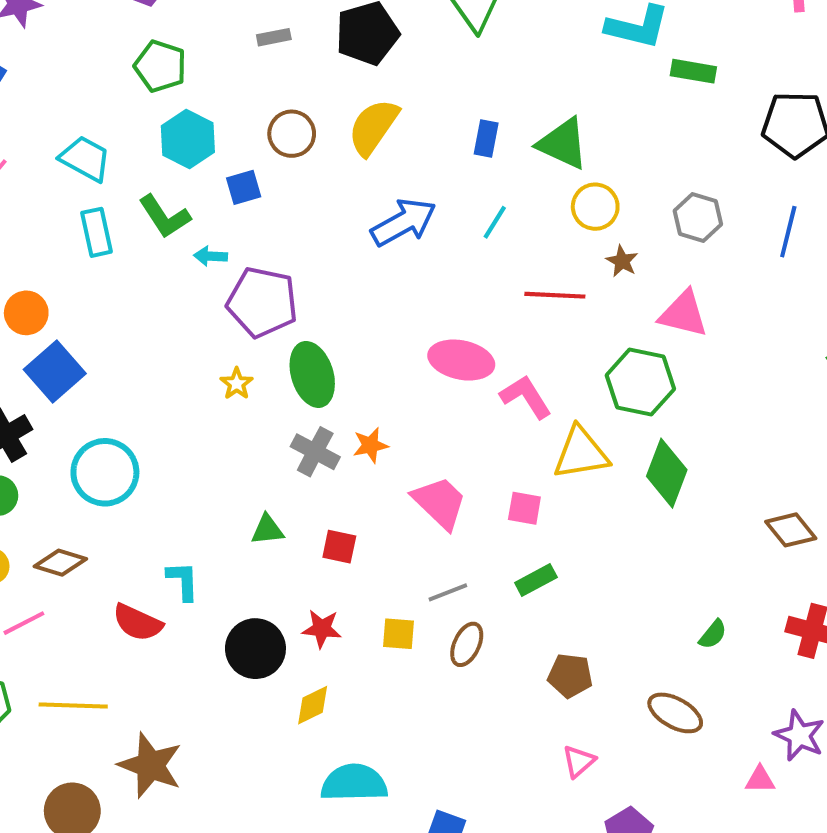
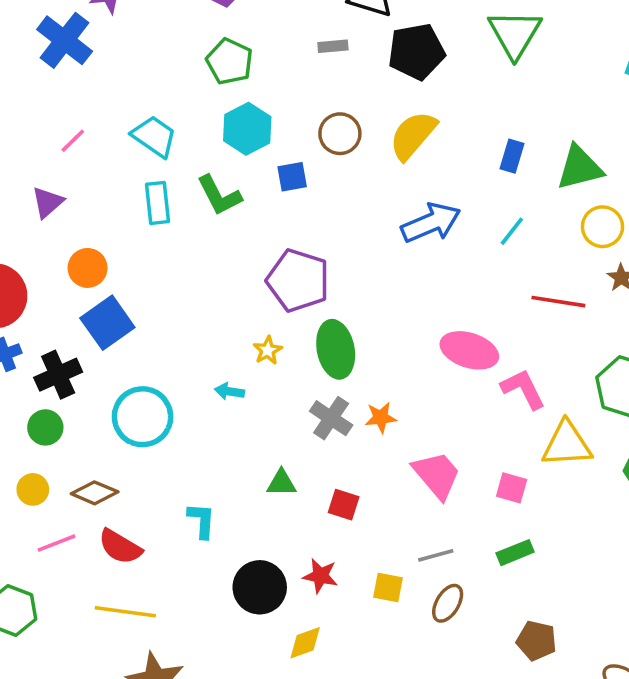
green triangle: (563, 144) -> (580, 168), turned -45
cyan arrow: (211, 256) -> (229, 391), moved
red semicircle: (138, 623) -> (120, 547), moved
yellow line: (73, 705) -> (125, 612), moved

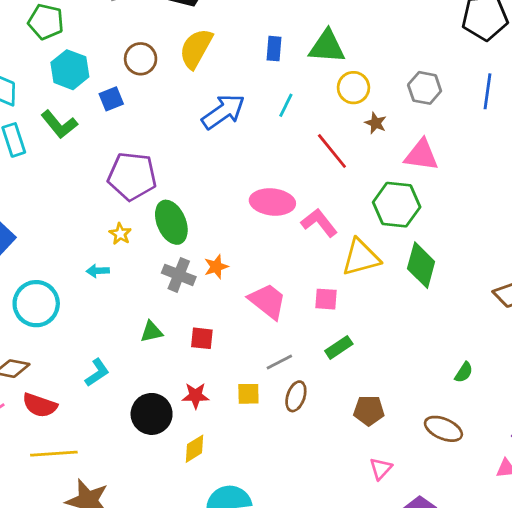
green triangle: (580, 168) -> (327, 47), turned 30
red line: (558, 302) -> (332, 151), turned 54
cyan L-shape: (202, 520) -> (97, 373), turned 64

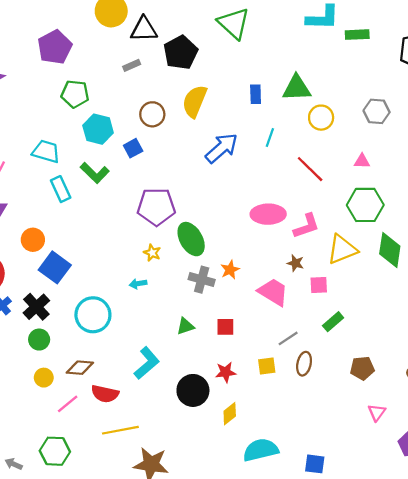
brown star: (376, 123) -> (295, 263), moved
pink triangle: (421, 155) -> (362, 161), moved, size x0.6
pink L-shape: (319, 223) -> (306, 226), turned 116
cyan L-shape: (97, 373) -> (147, 363), size x1.4

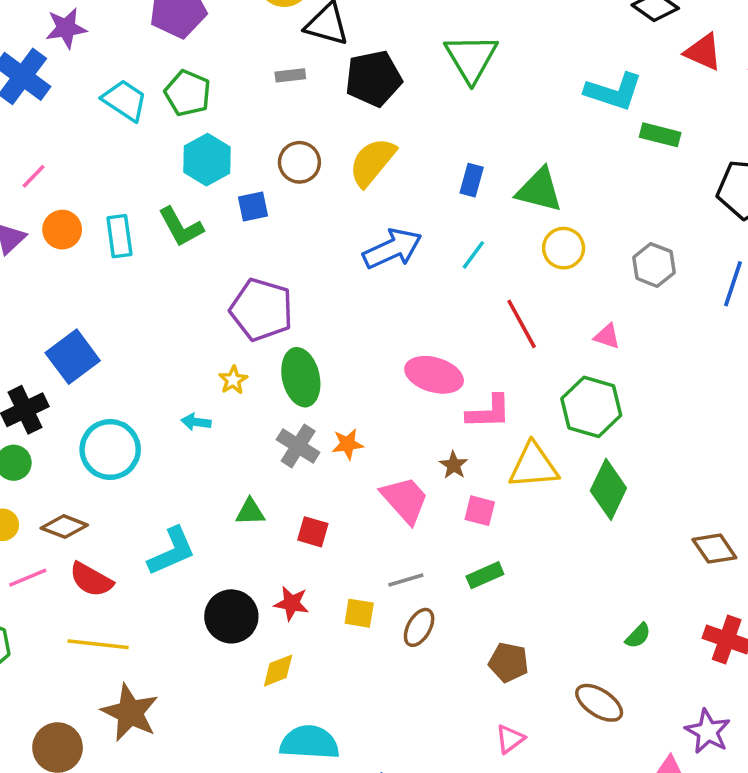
cyan trapezoid: (46, 151) -> (125, 100), moved
orange circle: (33, 240) -> (62, 230), moved

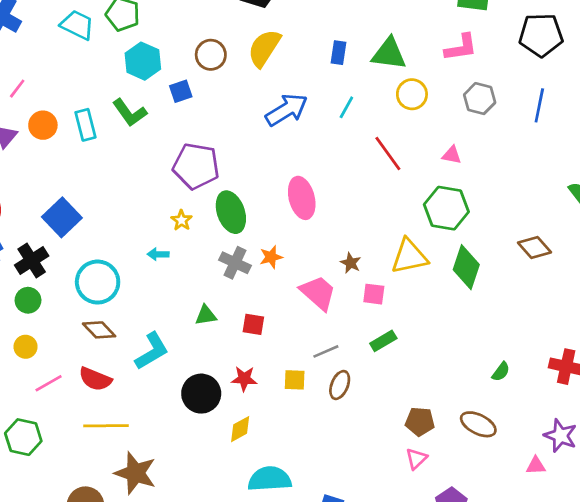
pink ellipse: (434, 375) -> (302, 198), moved, turned 66
pink L-shape: (489, 412) -> (461, 48), moved
brown diamond: (64, 527) -> (99, 330), moved, turned 32
brown diamond: (714, 549) -> (534, 247), moved
brown pentagon: (509, 662) -> (420, 422), moved

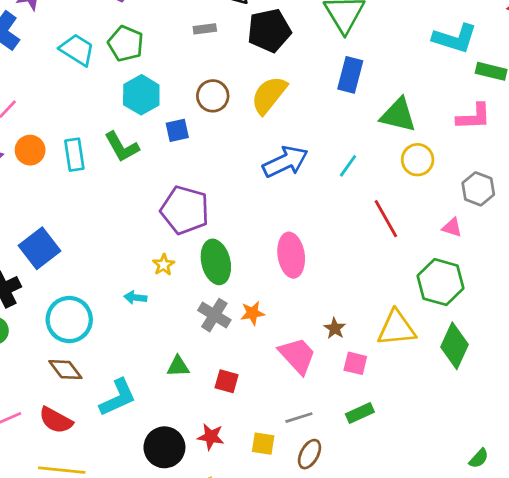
blue rectangle: (338, 53) -> (350, 75), moved, size x1.4
gray hexagon: (480, 99) -> (478, 189), moved

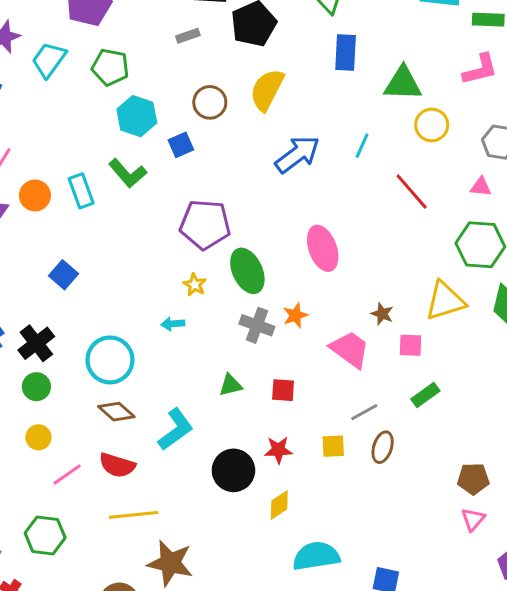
cyan trapezoid: (77, 50) -> (49, 60), moved, turned -75
blue square: (39, 248) -> (64, 275), moved, size x0.7

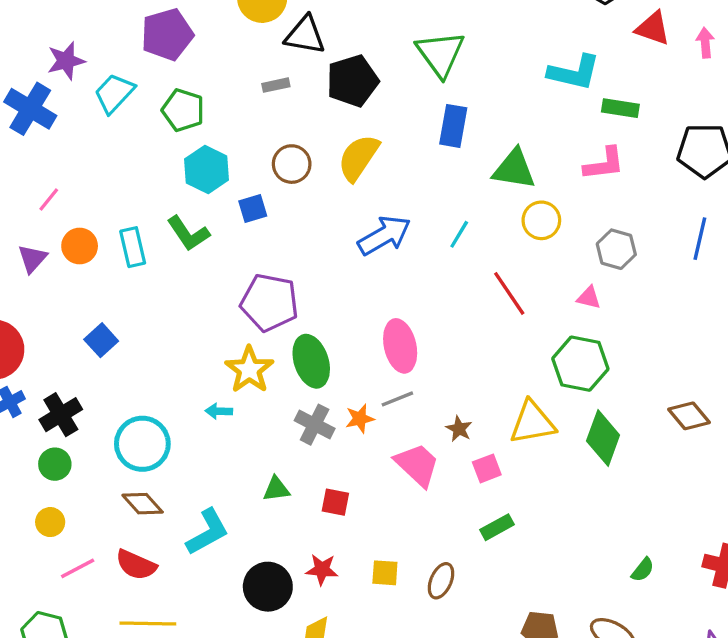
yellow star: (195, 285) -> (249, 370), size x1.8
pink square: (410, 345) -> (487, 468), turned -30
gray line: (364, 412) -> (397, 399), moved

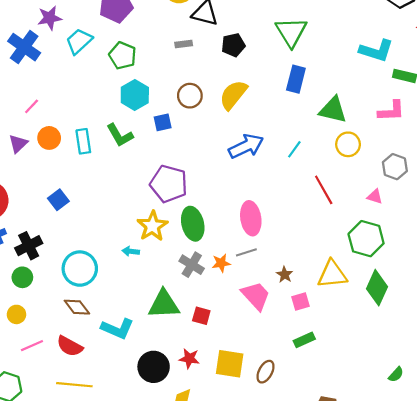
black pentagon: (353, 81) -> (233, 45), size x0.7
green triangle: (276, 489) -> (164, 304), size x1.8
cyan L-shape: (208, 532) -> (117, 329), turned 48
yellow square: (385, 573) -> (230, 364), size x1.6

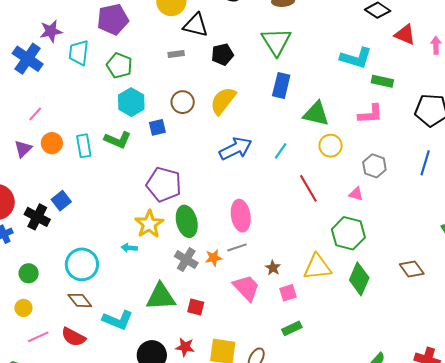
cyan trapezoid: (79, 41) -> (79, 53), turned -40
green L-shape: (120, 135) -> (118, 140), turned -36
black cross: (29, 246) -> (37, 217), moved, turned -35

